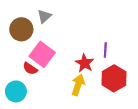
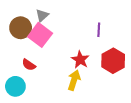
purple line: (105, 50) -> (99, 30), moved
pink square: (42, 54) -> (40, 35), moved
red hexagon: (114, 78) -> (113, 61), moved

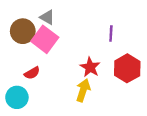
gray triangle: (42, 15) -> (47, 17), turned -48
red semicircle: (29, 65) -> (32, 73), turned -64

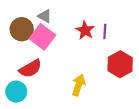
red star: (90, 67) -> (85, 30), moved
red semicircle: (32, 73) -> (30, 69), size x1.5

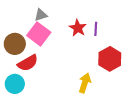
gray triangle: (45, 16) -> (41, 15), turned -48
brown circle: (22, 29) -> (15, 44), moved
yellow arrow: (79, 85) -> (85, 83), moved

